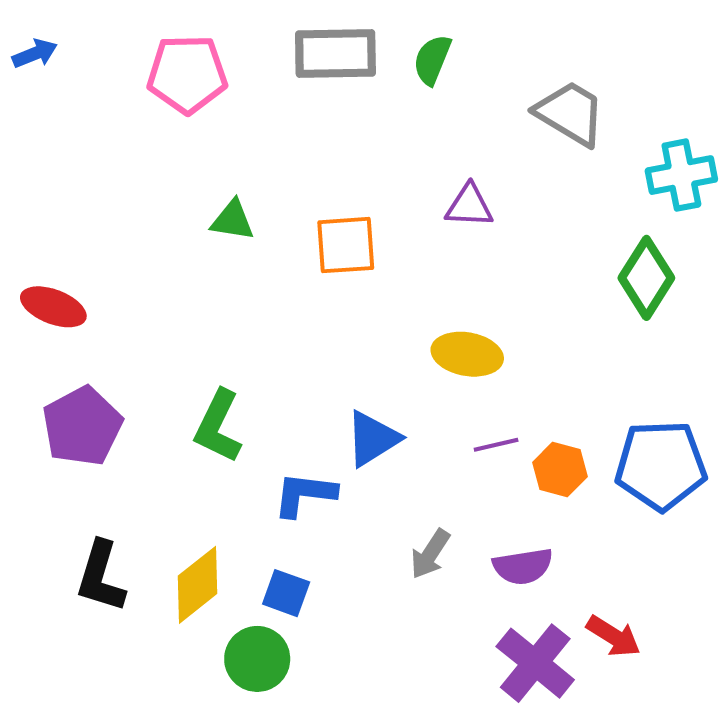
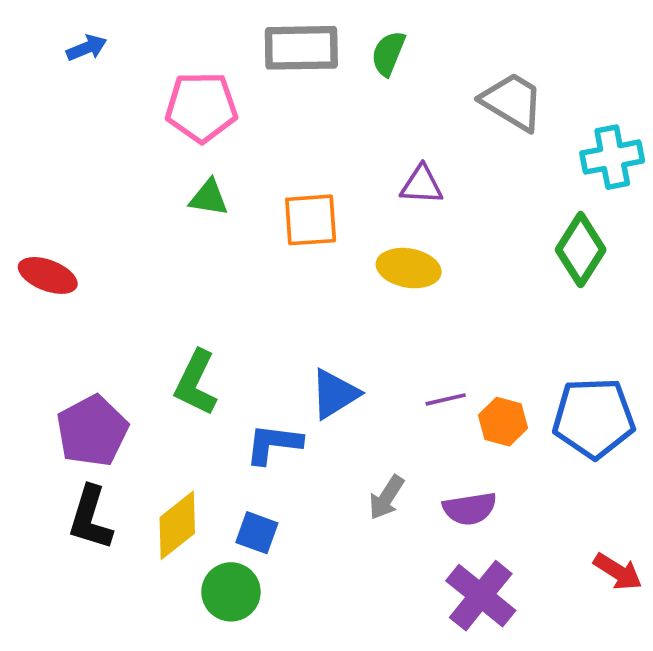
blue arrow: (35, 54) -> (87, 48), moved
pink pentagon: (187, 74) -> (201, 107), moved
yellow ellipse: (467, 354) -> (409, 268), moved
purple pentagon: (82, 426) -> (92, 431), moved
red arrow: (613, 636) -> (618, 572), moved

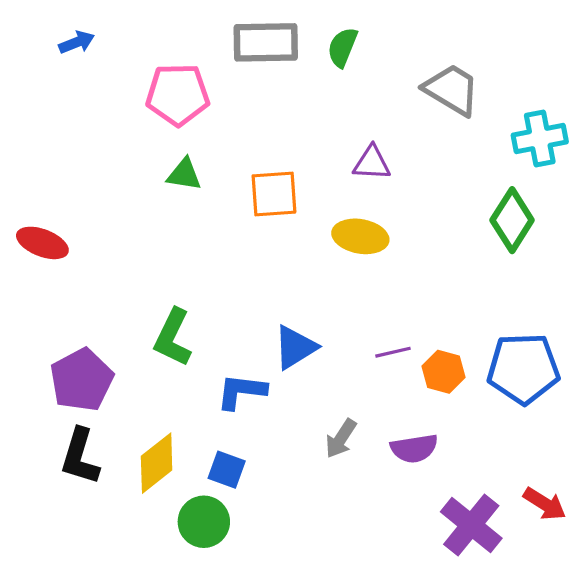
purple cross: (481, 596) -> (471, 525), moved

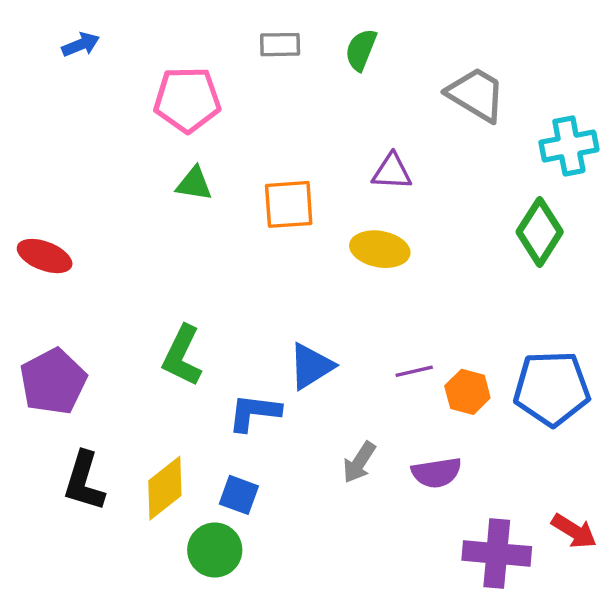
gray rectangle: (266, 42) -> (280, 45), size x0.6
purple pentagon: (82, 380) -> (53, 382), moved
purple cross: (471, 525) -> (497, 553), turned -34

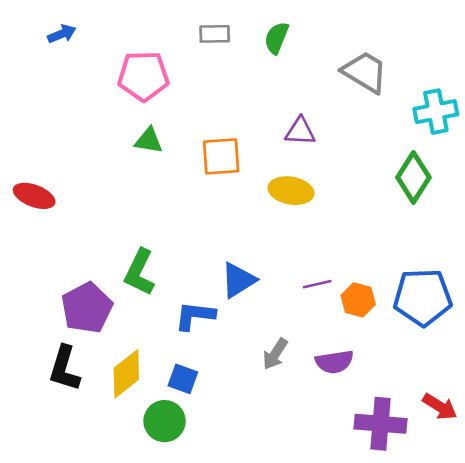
purple pentagon: (53, 382) -> (87, 308), moved

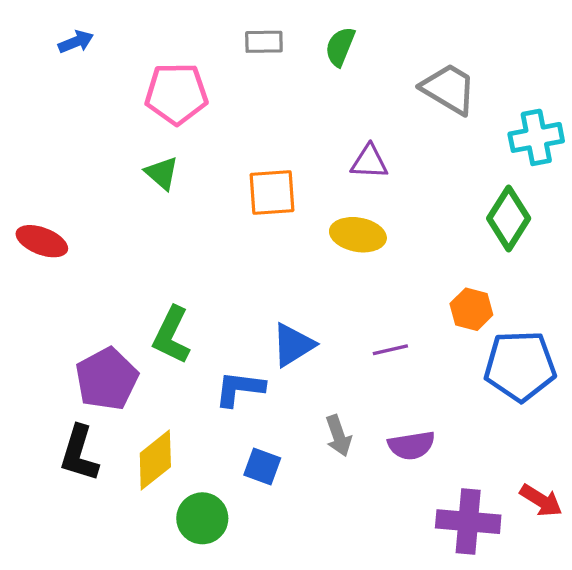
green triangle: (149, 141) -> (162, 173), moved, turned 32
orange hexagon: (358, 300) -> (471, 309), moved
gray arrow: (275, 354) -> (338, 436), turned -52
blue square: (183, 379) -> (262, 466), moved

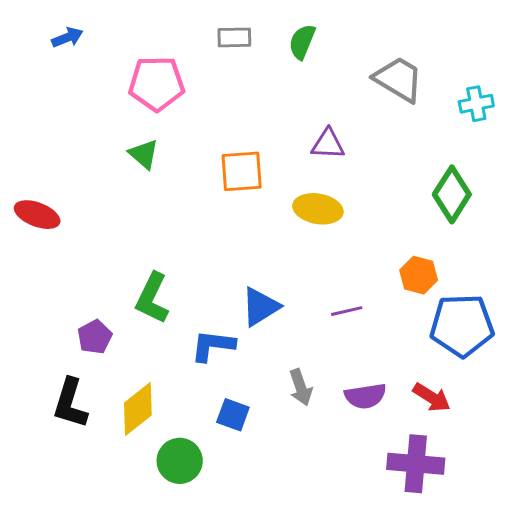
cyan cross: (536, 137) -> (476, 104), moved, size x0.7
purple pentagon: (107, 379) -> (95, 337), size x0.6
red arrow: (541, 501) -> (432, 397), moved

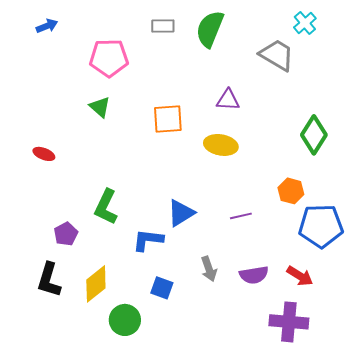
green semicircle: (302, 42) -> (210, 29), size x1.5
cyan cross: (476, 104) -> (305, 23), moved, turned -30
red ellipse: (37, 215) -> (44, 154), moved, size x0.7

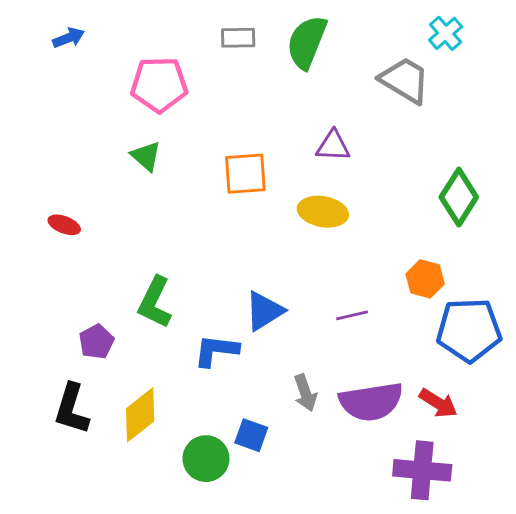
purple semicircle: (254, 275) -> (371, 402), size x1.5
blue square: (162, 288) -> (251, 435), moved
green circle: (125, 320) -> (206, 459), moved

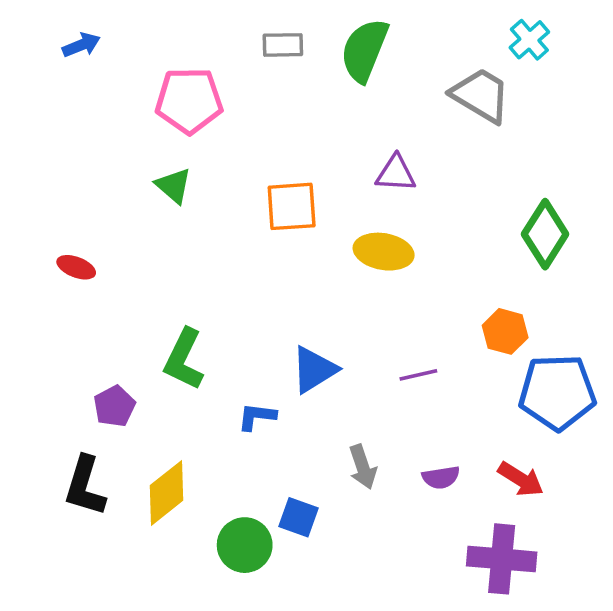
blue L-shape: (216, 350) -> (257, 417), size x0.7
purple semicircle: (371, 402) -> (441, 477), size x0.5

